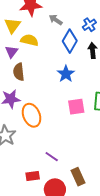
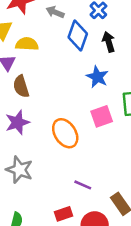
blue star: (66, 74) -> (97, 77), moved
orange ellipse: (32, 115) -> (65, 133), moved

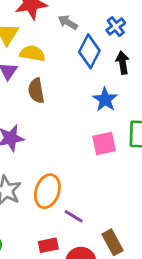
brown semicircle: (21, 86) -> (36, 91), moved
orange ellipse: (65, 133) -> (47, 191), moved, turned 44

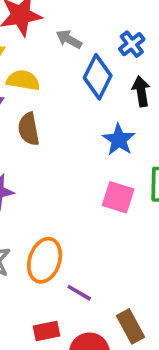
pink square: (104, 144) -> (118, 197), turned 30

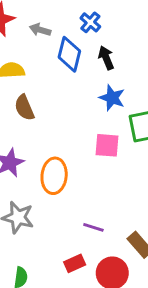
blue star: (119, 140) -> (112, 98), moved
orange ellipse: (45, 260) -> (54, 176), moved

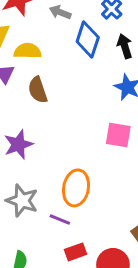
orange ellipse: (54, 176) -> (76, 188), moved
purple line: (93, 227) -> (60, 219), moved

